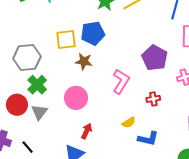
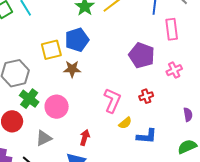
pink L-shape: (121, 81) -> (112, 100), moved
pink circle: (76, 98) -> (57, 107), moved
gray triangle: (39, 112) -> (44, 138), moved, turned 36

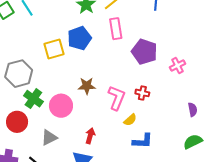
pink rectangle: (172, 29) -> (116, 29), moved
brown star: (72, 69) -> (87, 86), moved
red cross: (146, 96) -> (142, 93), moved, turned 32
blue L-shape: (147, 136) -> (143, 141), moved

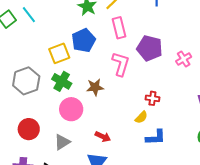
red cross: (142, 93) -> (152, 98), moved
pink L-shape: (117, 98) -> (121, 64), moved
green cross: (33, 99) -> (62, 81), moved
red arrow: (90, 136) -> (103, 137), turned 105

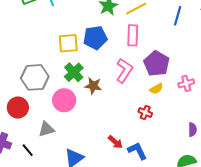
gray hexagon: (26, 81) -> (35, 77), moved
green cross: (62, 81) -> (74, 72), moved
yellow semicircle: (141, 117) -> (156, 89), moved
red arrow: (103, 137) -> (115, 142), moved
blue L-shape: (156, 137) -> (137, 151), turned -130

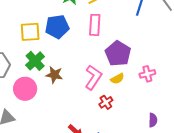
pink L-shape: (124, 71) -> (93, 77), moved
red cross: (145, 113) -> (106, 102), turned 32

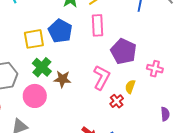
blue pentagon: (57, 27) -> (60, 31), turned -30
pink cross: (147, 74) -> (155, 69), turned 35
yellow semicircle: (117, 79) -> (130, 87), moved, turned 144

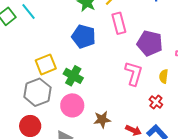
yellow square: (34, 39) -> (46, 64), moved
brown star: (62, 79) -> (102, 120), moved
red cross: (117, 101) -> (156, 102), moved

